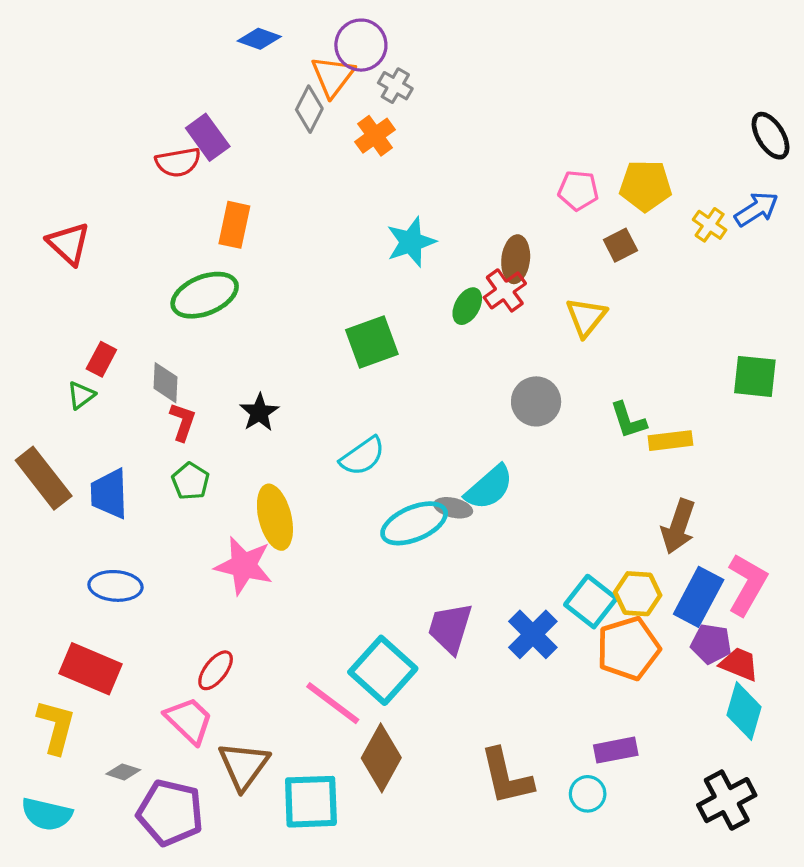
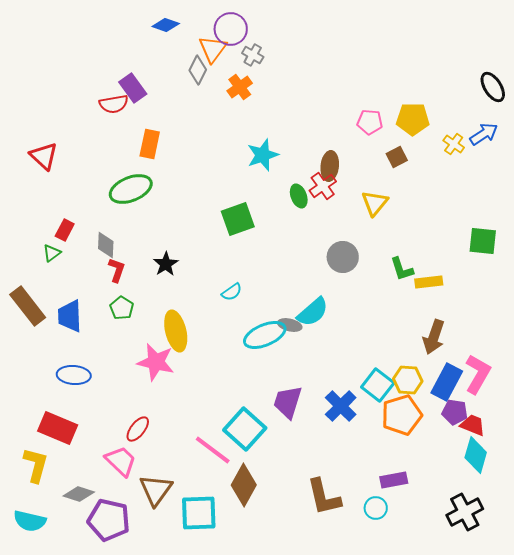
green ellipse: (467, 306) -> (299, 196), turned -50
cyan semicircle: (362, 456) -> (232, 292), size x0.7
gray diamond: (123, 772) -> (79, 494), size x1.4

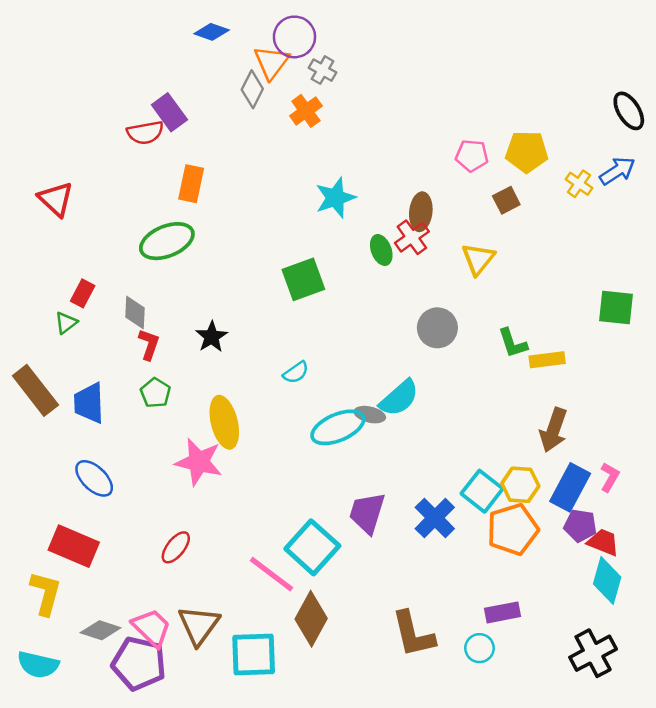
pink L-shape: (478, 374) -> (610, 477), size x0.6
blue ellipse: (74, 375) -> (94, 478), turned 40
pink trapezoid: (121, 461) -> (152, 628), moved

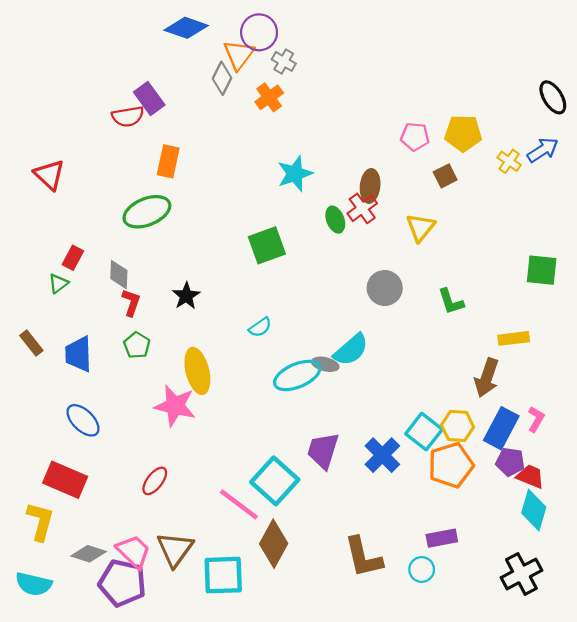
blue diamond: (212, 32) -> (186, 28), size x1.4
yellow rectangle: (547, 360) -> (514, 338), moved
brown rectangle: (35, 390) -> (31, 343), size x0.6

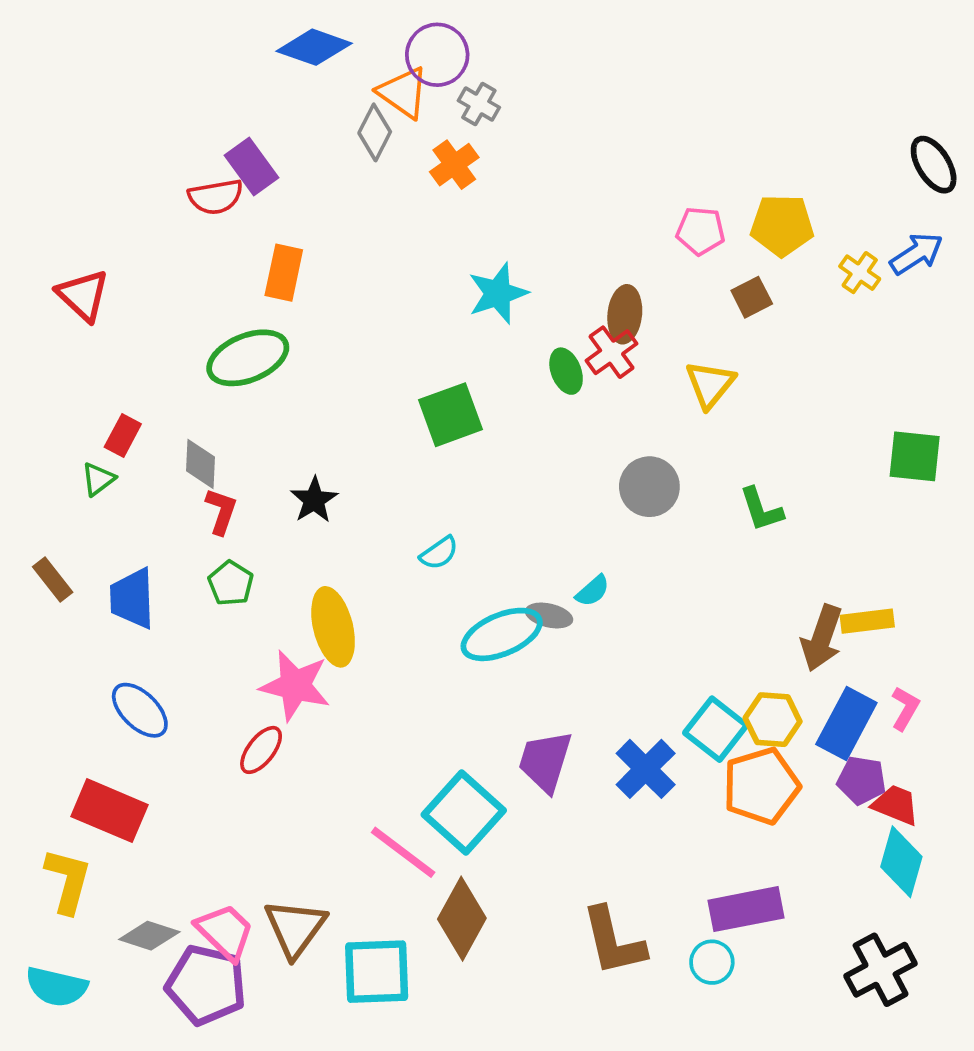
orange triangle: (239, 55) -> (403, 93), turned -32
yellow rectangle: (514, 338) -> (867, 621), moved
cyan semicircle: (351, 350) -> (593, 591), size x0.6
red ellipse: (155, 481) -> (261, 750), moved
purple rectangle: (442, 538) -> (746, 909), size x1.4

